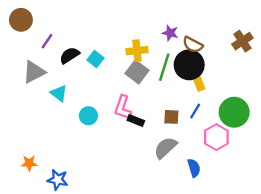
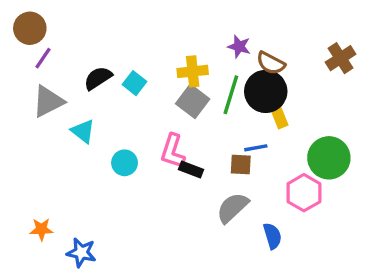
purple line: (47, 41) -> (43, 58), moved
blue line: (195, 111) -> (256, 148), moved, turned 49

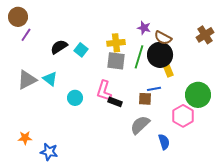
gray triangle: (48, 101) -> (27, 80), moved
gray square: (193, 101) -> (116, 61), turned -30

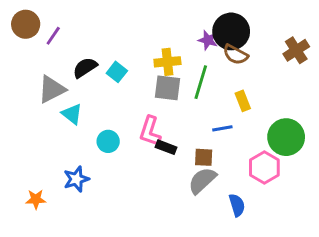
purple line: (26, 35) -> (53, 36), moved
black circle: (160, 55) -> (231, 31), moved
gray triangle: (27, 80) -> (52, 89), moved
brown square: (145, 99) -> (204, 157), moved
blue star: (49, 152) -> (76, 179), moved, turned -30

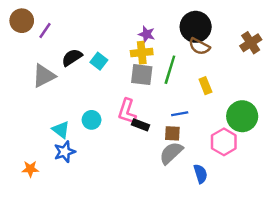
purple star: (208, 40) -> (147, 34), moved
cyan triangle: (72, 114) -> (61, 130), moved
blue line: (222, 128) -> (180, 114), moved

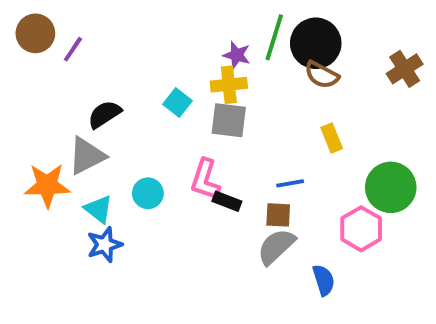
black semicircle: (72, 57) -> (104, 114), moved
cyan square: (99, 61) -> (178, 102), moved
green line: (170, 70) -> (274, 37), moved
gray triangle: (44, 76) -> (87, 156), moved
orange star: (30, 169) -> (47, 185), moved, size x1.6

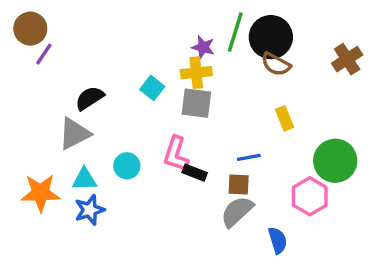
purple line: (73, 49) -> (44, 54), moved
orange star: (47, 185) -> (40, 193), moved
cyan triangle: (99, 209) -> (85, 179), turned -40

